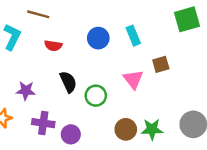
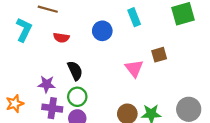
cyan rectangle: (133, 36) -> (134, 17), moved
purple star: (26, 91) -> (47, 84), moved
green circle: (96, 96) -> (77, 97), moved

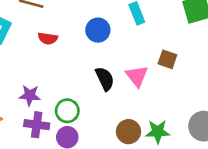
brown square: (159, 55) -> (167, 59), turned 35
black semicircle: (75, 71) -> (105, 79), moved

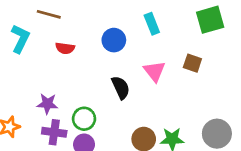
brown square: (167, 59) -> (192, 63), moved
pink triangle: (137, 76) -> (155, 71), moved

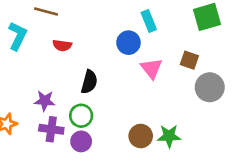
blue circle: (114, 40) -> (128, 43), moved
black semicircle: (121, 88) -> (89, 82), moved, turned 40
gray circle: (217, 134) -> (210, 87), moved

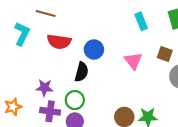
cyan rectangle: (149, 21) -> (141, 21), moved
blue circle: (128, 43) -> (94, 49), moved
red semicircle: (62, 45) -> (59, 42), size x1.5

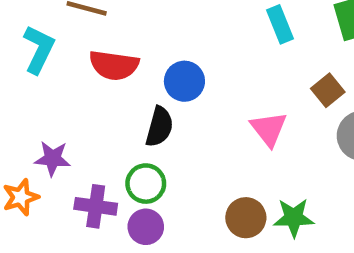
brown square: (165, 54) -> (328, 90), turned 32
pink triangle: (133, 61) -> (269, 129), moved
purple star: (44, 88) -> (52, 159), moved

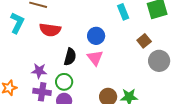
blue circle: (184, 81) -> (96, 36), moved
pink triangle: (269, 129) -> (95, 58), moved
purple star: (52, 159) -> (39, 71), moved

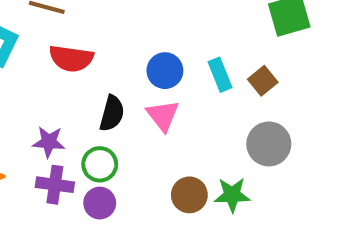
cyan rectangle: (123, 12) -> (220, 75), moved
gray circle: (159, 61) -> (269, 144), moved

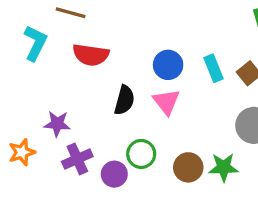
purple star: (49, 142) -> (57, 124), moved
green circle: (100, 164) -> (141, 154), moved
purple cross: (55, 185) -> (77, 159), turned -32

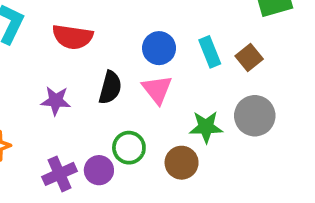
purple star: (57, 124) -> (56, 101), moved
purple cross: (77, 159) -> (60, 174), moved
green star: (224, 167) -> (206, 127), moved

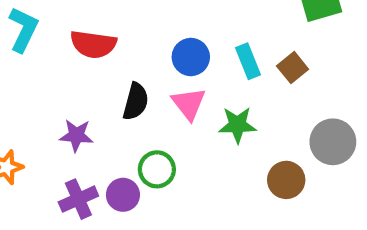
purple star: (56, 101) -> (76, 135), moved
gray circle: (255, 116) -> (333, 142), moved
green star: (206, 127) -> (237, 125), moved
brown circle: (182, 163) -> (286, 180), moved

